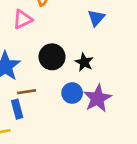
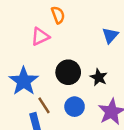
brown line: (27, 92) -> (44, 105), turned 66
blue circle: (72, 93) -> (75, 107), moved

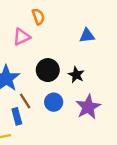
blue triangle: (110, 35) -> (87, 36), turned 42

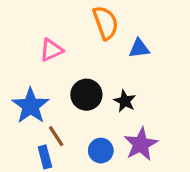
orange semicircle: (38, 17) -> (106, 23), moved, size x1.5
blue circle: (54, 102) -> (101, 151), moved

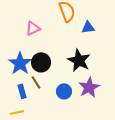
black circle: (86, 95) -> (41, 62), moved
black star: (125, 101) -> (79, 60), size x1.6
blue rectangle: (45, 157) -> (22, 91), moved

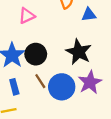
brown line: (36, 82) -> (40, 81), moved
blue circle: (64, 91) -> (62, 87), size x1.5

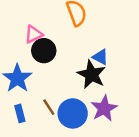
blue triangle: (89, 15) -> (100, 57), moved, turned 35
black circle: (36, 54) -> (44, 51), moved

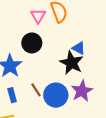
pink triangle: (34, 34) -> (38, 16), moved, turned -35

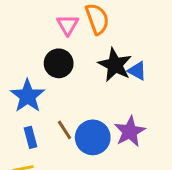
blue triangle: (79, 48) -> (137, 71), moved
black star: (71, 63) -> (115, 65), moved

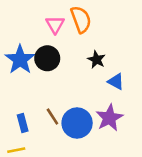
black star: (115, 65) -> (96, 60), size x0.6
blue triangle: (137, 71) -> (116, 82), moved
blue star: (28, 96) -> (20, 60), moved

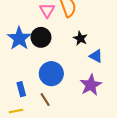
brown line: (52, 117) -> (45, 100), moved
blue circle: (77, 123) -> (51, 74), moved

